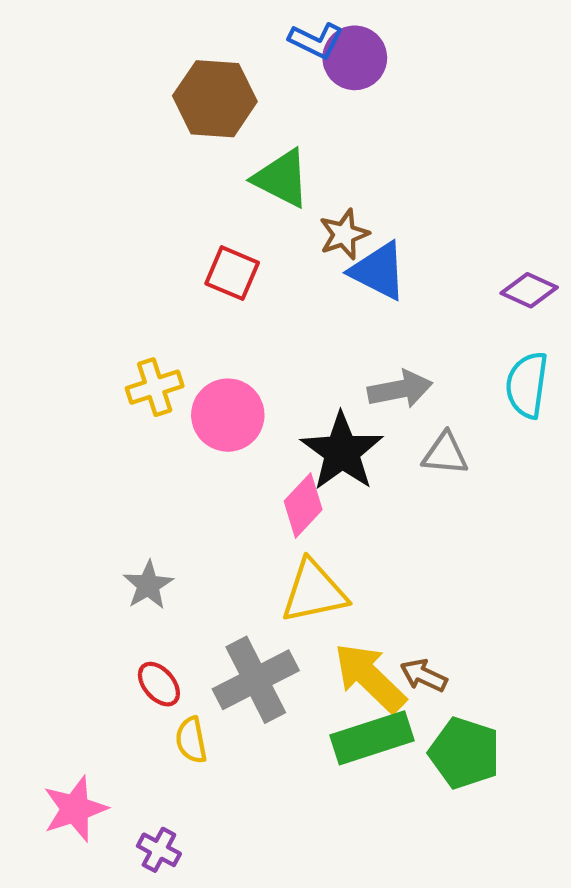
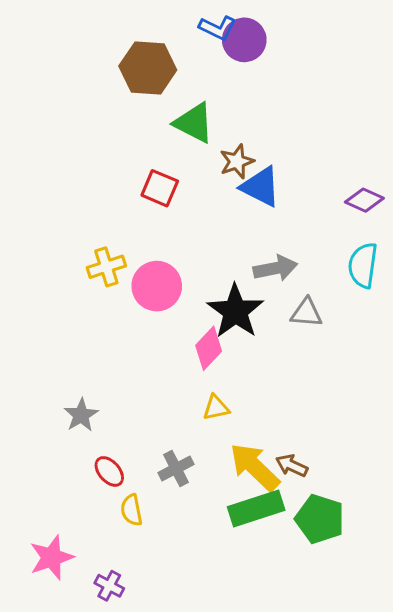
gray star: (148, 585) -> (81, 415), moved
yellow triangle: (314, 592) -> (216, 408), size x0.6
gray cross: (256, 680) -> (176, 468), size x0.6

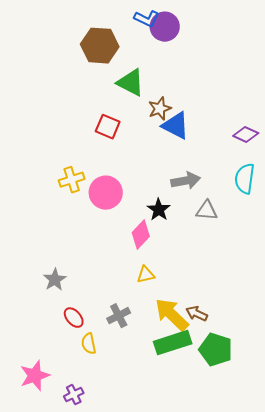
black star: (235, 311) -> (159, 210), size x0.6
purple cross: (109, 586) -> (74, 395), turned 36

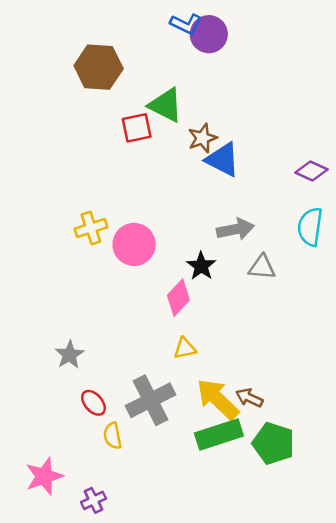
brown hexagon: (100, 46) -> (99, 67), moved
red square: (108, 127) -> (137, 128), moved, turned -35
gray cross: (119, 316) -> (151, 400), size x1.6

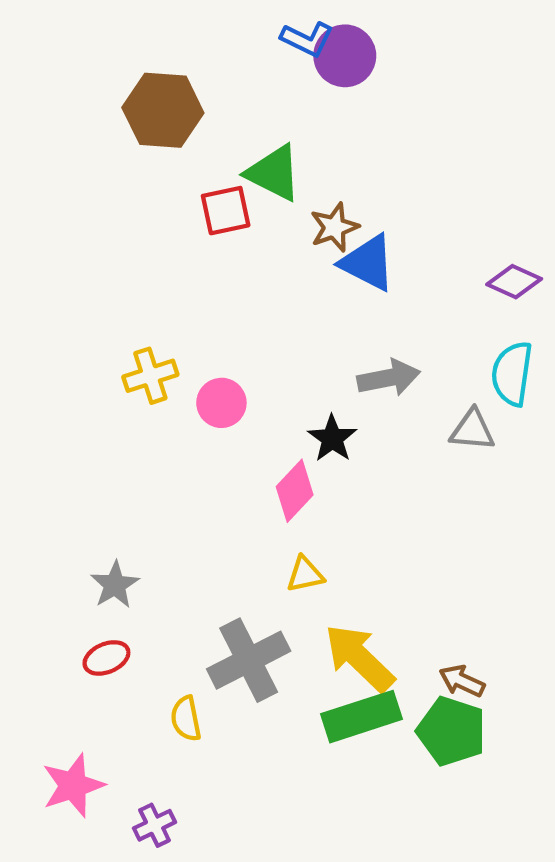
pink circle: (134, 244) -> (221, 403), size x0.7
gray triangle: (262, 267) -> (472, 430), moved
brown arrow: (249, 398) -> (462, 681), moved
red ellipse: (93, 403) -> (106, 658), moved, turned -72

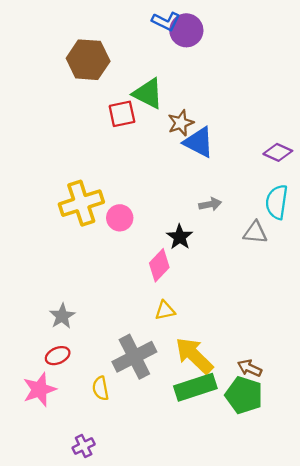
yellow cross: (150, 376) -> (81, 203), size x1.5
gray arrow: (389, 378) -> (210, 204), size x0.7
pink star: (73, 785) -> (40, 389), moved

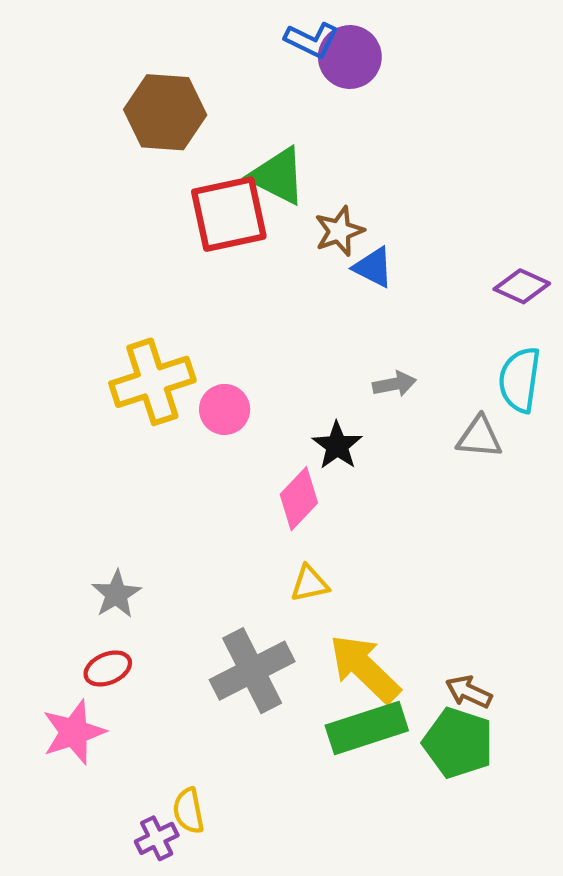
red square: (122, 114) -> (229, 214), size x1.5
blue triangle: (199, 142) -> (373, 267), size x0.7
yellow semicircle: (101, 388) -> (188, 811), moved

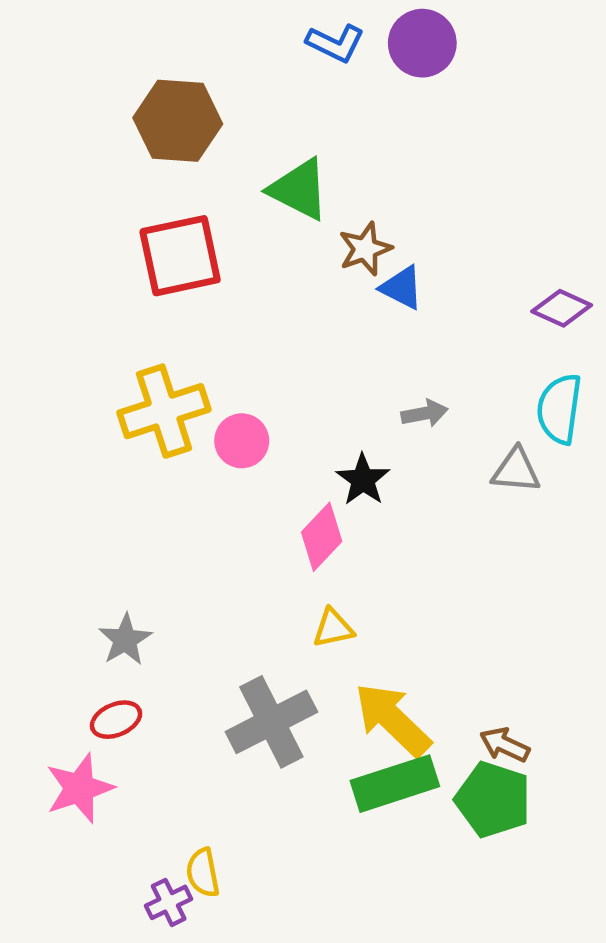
purple circle: (350, 57) -> (422, 43), moved
red square: (229, 214) -> (180, 256), moved

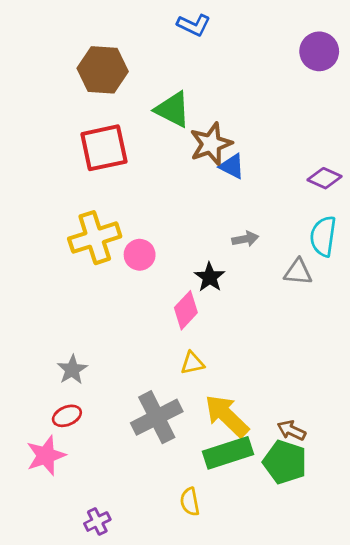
purple circle: (422, 43) -> (319, 51), moved
brown star: (365, 249) -> (211, 144), size x1.4
yellow semicircle: (203, 873) -> (190, 502), moved

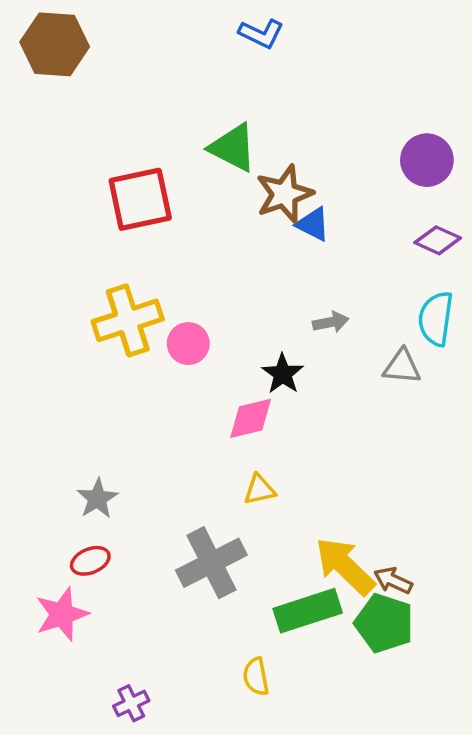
purple circle: (319, 51) -> (427, 160), moved
brown hexagon: (103, 70) -> (55, 44), moved
pink diamond: (186, 310) -> (251, 418), turned 33
yellow arrow: (227, 416) -> (345, 566), moved

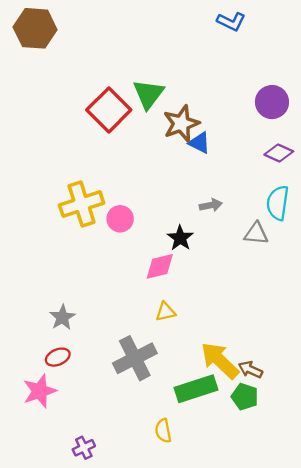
blue L-shape: (261, 34) -> (231, 22), moved
green triangle: (233, 148) -> (148, 94), turned 40
red square: (140, 199) -> (109, 110), moved, turned -33
green pentagon: (384, 623) -> (245, 397), size x0.7

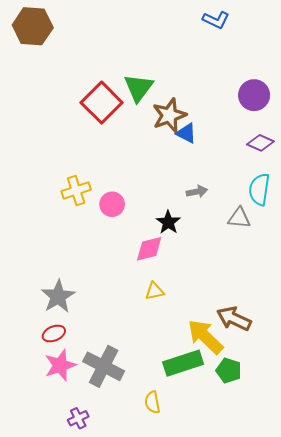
yellow cross: (82, 204) -> (76, 190), size x0.7
gray star: (62, 317) -> (58, 296), size x1.4
gray cross: (135, 358) -> (104, 366), moved, turned -36
brown arrow: (250, 370) -> (234, 319), moved, size x1.5
pink star: (40, 391) -> (60, 365), moved

